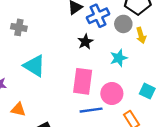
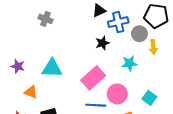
cyan triangle: (34, 66) -> (52, 68), moved, turned -40
pink rectangle: (83, 81) -> (93, 78), turned 30

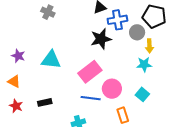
black star: (102, 43) -> (101, 39), size x1.5
cyan star: (129, 63) -> (144, 64), moved
orange triangle: (31, 92) -> (14, 81), moved

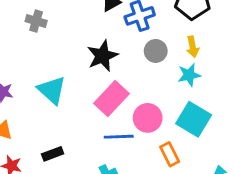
gray circle: (137, 32) -> (156, 51), moved
black star: (101, 39) -> (102, 56), moved
cyan triangle: (51, 60) -> (52, 90), turned 45
cyan square: (142, 94) -> (194, 119), size x1.6

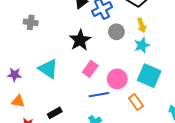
pink rectangle: (111, 98) -> (90, 69), size x0.7

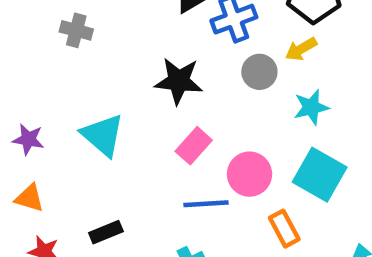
yellow arrow: (142, 25) -> (301, 49), moved, turned 72
black star: (80, 40) -> (179, 81), turned 30

